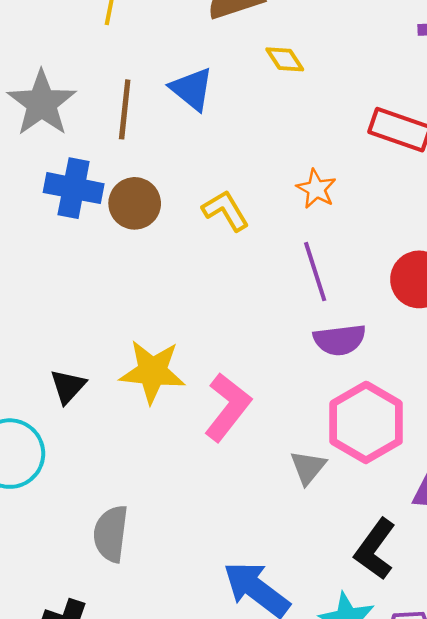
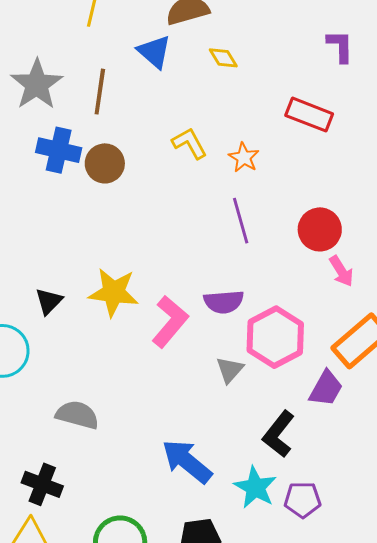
blue triangle: (192, 89) -> (154, 52), moved
yellow L-shape: (226, 211) -> (190, 143), moved
purple semicircle: (340, 340) -> (224, 302), moved
gray semicircle: (111, 534) -> (77, 415), turned 96

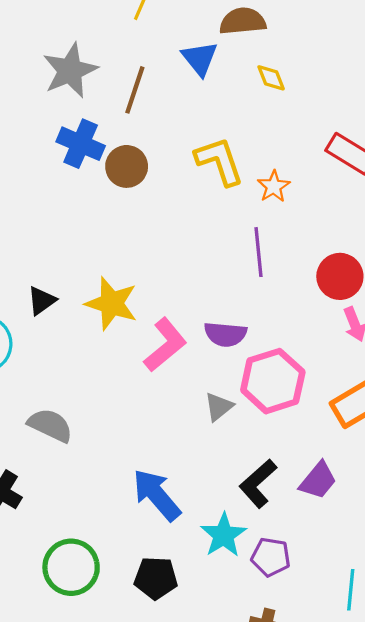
yellow L-shape: (190, 143) -> (219, 161), size x1.4
purple trapezoid: (326, 388) -> (318, 480), moved

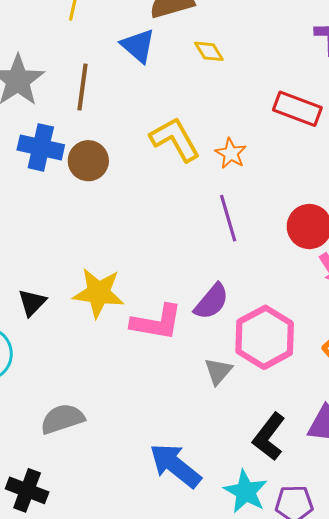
purple semicircle: (225, 334) -> (212, 302), turned -45
pink L-shape: (165, 345) -> (157, 322), turned 60
gray semicircle: (50, 425) -> (62, 419), turned -33

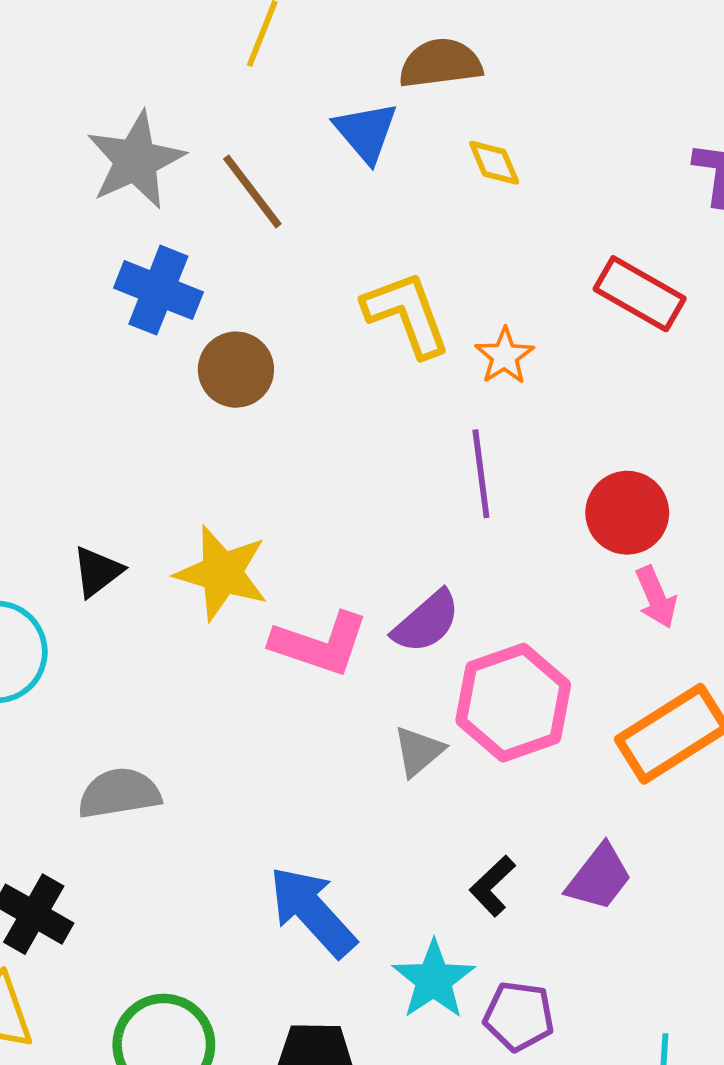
brown line: (83, 87) -> (252, 191), turned -54
brown circle: (88, 161) -> (236, 370), moved
black L-shape: (269, 437) -> (492, 886), size x0.7

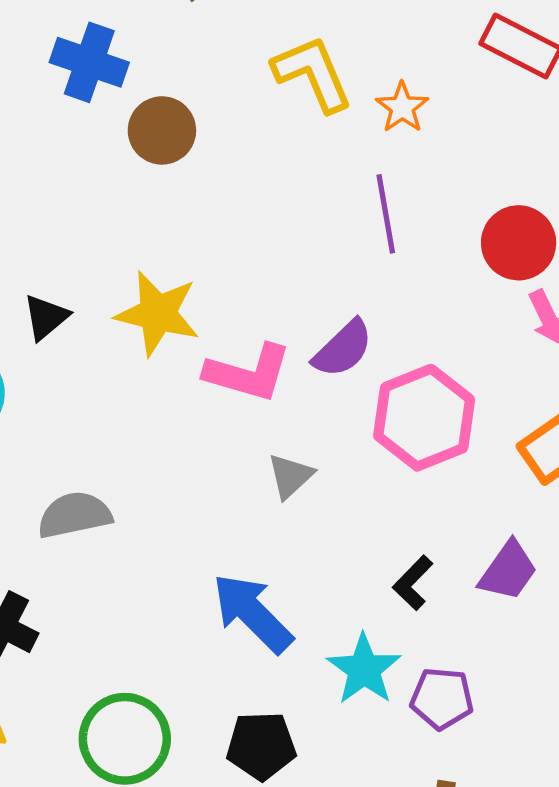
gray triangle: (418, 751) -> (290, 476), moved

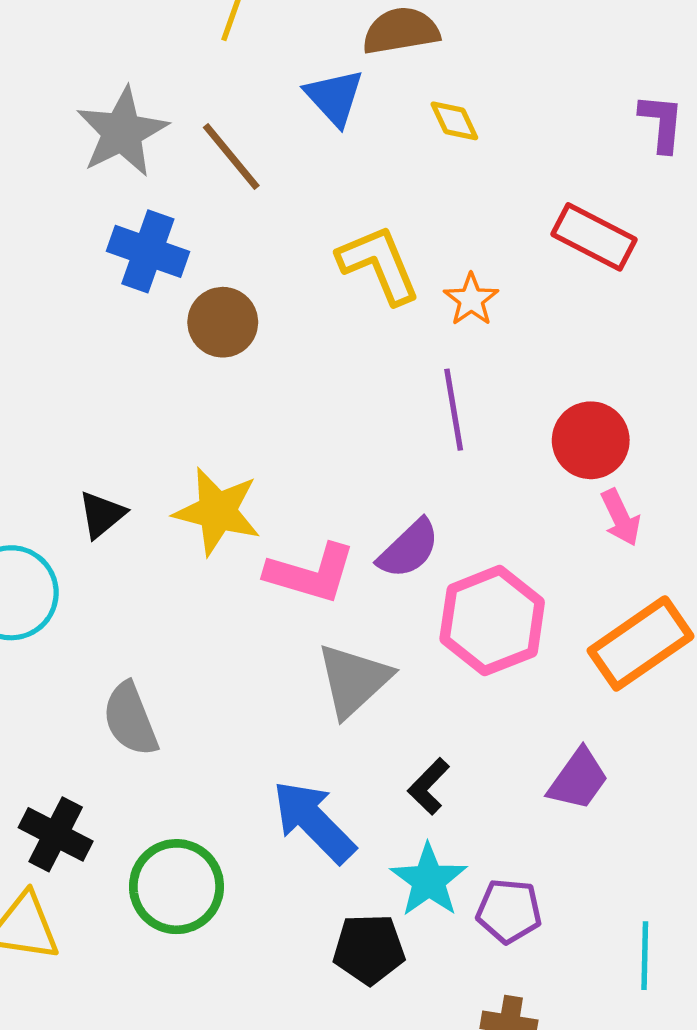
gray triangle: (290, 476) -> (354, 680), size x1.6
gray semicircle: (75, 515) -> (130, 719), turned -100
black L-shape: (413, 583) -> (429, 786), moved
green circle: (125, 739) -> (176, 887), moved
black pentagon: (261, 746) -> (369, 949), moved

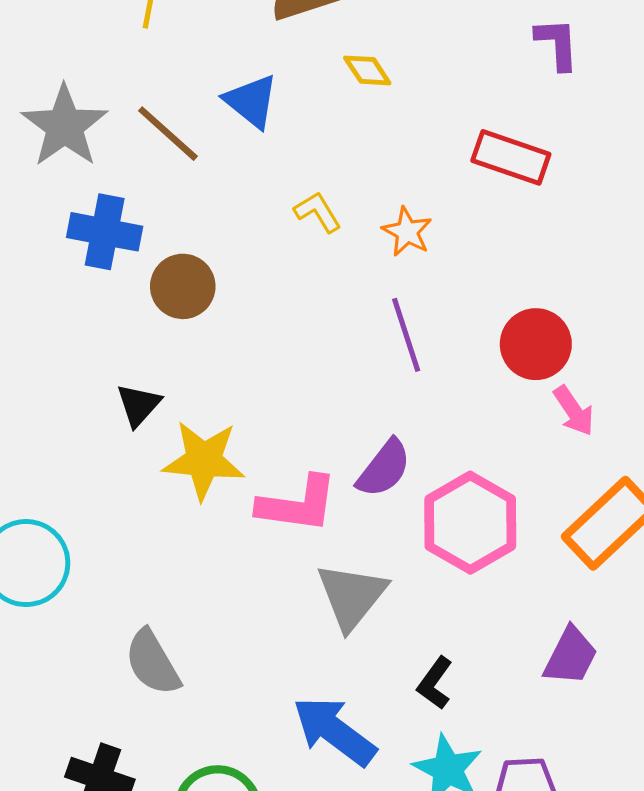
blue triangle: (334, 97) -> (251, 101), moved
yellow L-shape: (379, 264) -> (318, 212), size x0.6
black triangle: (102, 515) -> (139, 405), moved

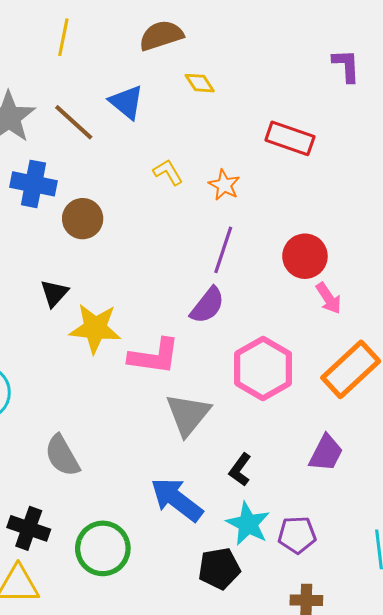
purple L-shape: (557, 44) -> (346, 66), moved
purple line: (406, 335) -> (223, 250), turned 36
purple semicircle: (384, 468) -> (207, 305), moved

